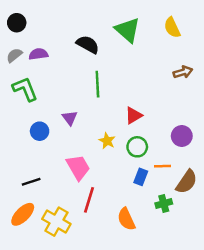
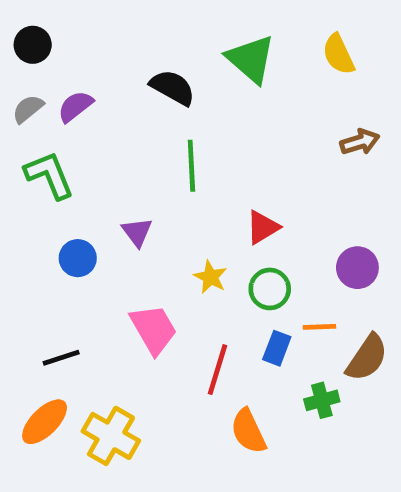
purple semicircle: (38, 54) -> (75, 106), turned -30
red line: (89, 200) -> (218, 370), moved

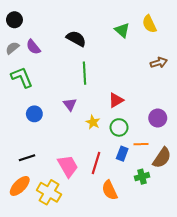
green triangle: (251, 59) -> (122, 30), moved, size x0.7
purple semicircle: (75, 106) -> (33, 47), turned -91
purple triangle: (137, 232) -> (70, 104), moved
pink trapezoid: (154, 329) -> (68, 166), moved

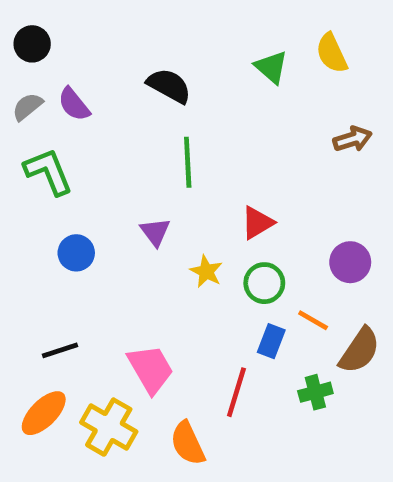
orange line: (141, 144) -> (313, 320), turned 32
red line: (96, 163) -> (236, 392), moved
orange semicircle: (110, 190) -> (188, 443), moved

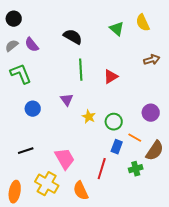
red triangle: (257, 223) -> (111, 77), moved
orange ellipse: (44, 413) -> (15, 192), moved, turned -35

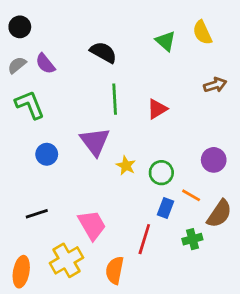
purple triangle: (67, 100) -> (95, 142), size x1.6
yellow cross: (47, 184) -> (67, 260), turned 30
orange semicircle: (81, 191) -> (115, 270), turned 36

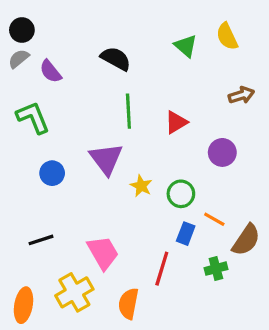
gray semicircle: (17, 65) -> (19, 59), moved
purple circle: (214, 160) -> (222, 152), moved

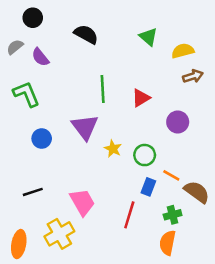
black circle: (22, 30) -> (33, 18), moved
yellow semicircle: (227, 36) -> (183, 51), moved, turned 100
black semicircle: (116, 59) -> (86, 34), moved
brown semicircle: (246, 240) -> (197, 192), turned -88
orange semicircle: (128, 304) -> (168, 243), moved

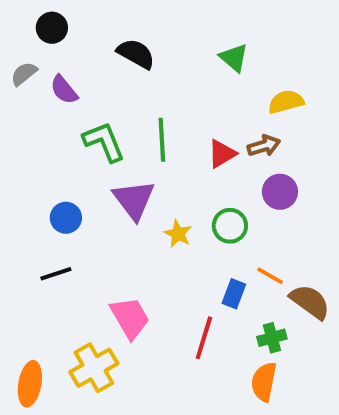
yellow semicircle: (183, 51) -> (286, 102), moved
brown arrow: (193, 76) -> (264, 146), moved
green L-shape: (26, 94) -> (104, 142), moved
green circle: (145, 155) -> (230, 226), moved
black line: (33, 192) -> (56, 274), moved

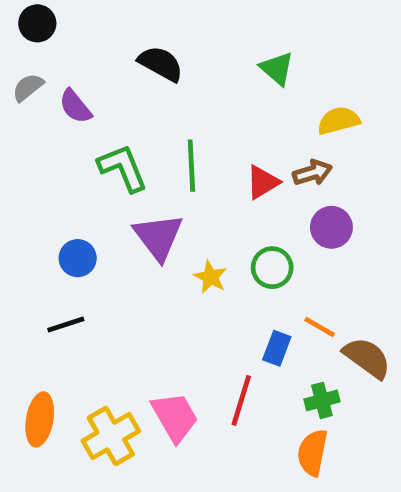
black circle: (52, 28) -> (37, 23), moved
pink trapezoid: (130, 318) -> (175, 417), moved
orange ellipse: (30, 384) -> (40, 419), moved

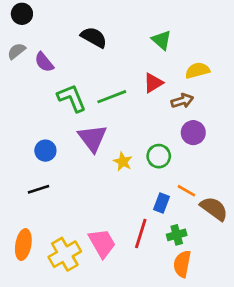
green line: (191, 166) -> (112, 97), turned 72
red triangle: (263, 182) -> (153, 83), moved
green cross: (322, 400) -> (177, 235), moved

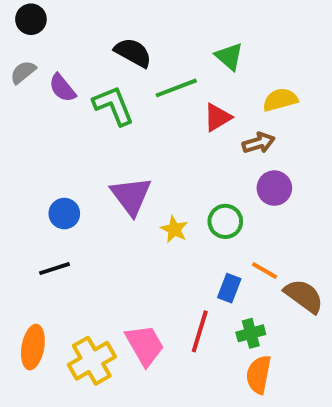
green line: (112, 97) -> (176, 88), moved
green L-shape: (72, 98) -> (113, 106), moved

